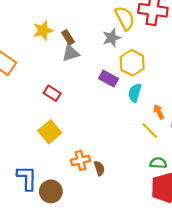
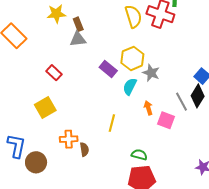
gray star: (112, 38) -> (151, 73), moved, turned 30
yellow line: (150, 131) -> (112, 123), moved, turned 48

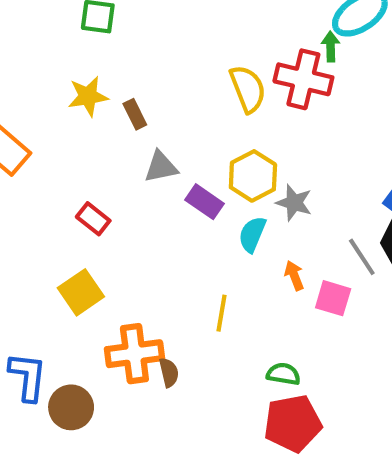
gray triangle: (78, 39) -> (161, 167), moved
orange cross: (69, 139) -> (134, 354), size x1.5

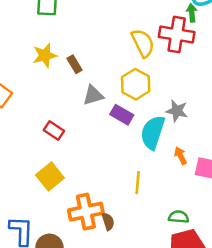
yellow hexagon: (253, 176) -> (136, 84), moved
cyan semicircle: (252, 234) -> (153, 132), size x1.5

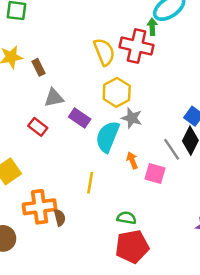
yellow hexagon: (136, 84) -> (117, 92), moved
red rectangle: (54, 131) -> (38, 127), moved

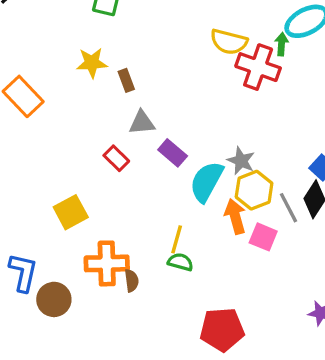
yellow semicircle: (104, 52) -> (229, 42), moved, turned 120
yellow hexagon: (117, 92) -> (254, 190), moved
orange arrow: (132, 160) -> (235, 216), size x1.5
green semicircle: (126, 218) -> (180, 262), moved

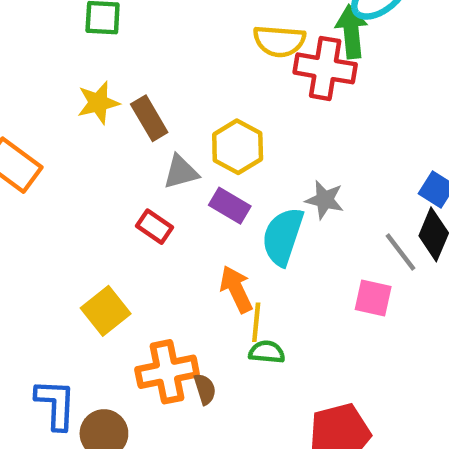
green arrow: (282, 44) -> (351, 32), size x1.6
brown rectangle: (126, 80) -> (149, 118), size x1.4
yellow hexagon: (254, 190) -> (238, 147), moved
orange arrow: (235, 216) -> (236, 289), moved

